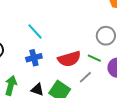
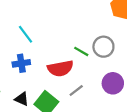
green line: (94, 58) -> (81, 51), moved

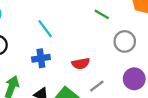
green line: (81, 51) -> (102, 14), moved
red semicircle: (60, 68) -> (81, 63), size x0.7

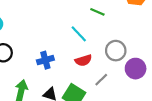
cyan line: (45, 29) -> (79, 34), moved
gray circle: (125, 41) -> (116, 51), moved

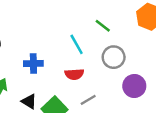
gray circle: (116, 51) -> (114, 57), moved
purple circle: (136, 69) -> (134, 86), moved

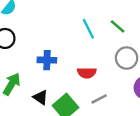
cyan line: (77, 44) -> (88, 29), moved

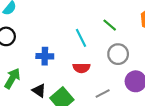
cyan line: (88, 29) -> (81, 38), moved
gray line: (99, 99) -> (103, 94), moved

